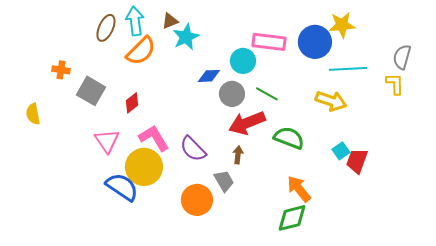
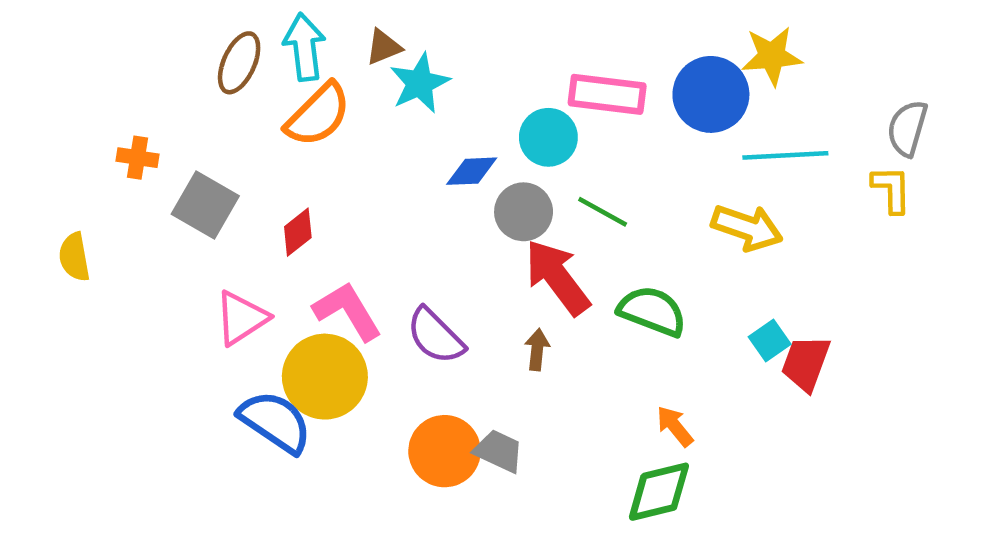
red arrow: (247, 123) -> (557, 277), turned 75
pink triangle: (107, 141) -> (241, 318), turned 32
gray trapezoid: (224, 181) -> (499, 451), moved, turned -35
orange arrow: (299, 189) -> (675, 426), size x0.7

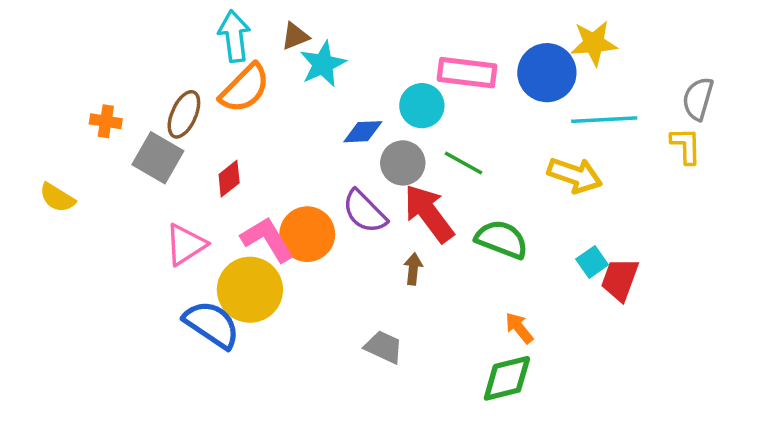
brown ellipse: (239, 63) -> (184, 114), moved
yellow semicircle: (74, 257) -> (57, 198), turned -48
purple semicircle: (435, 336) -> (365, 212), moved
orange circle: (445, 451) -> (307, 234), moved

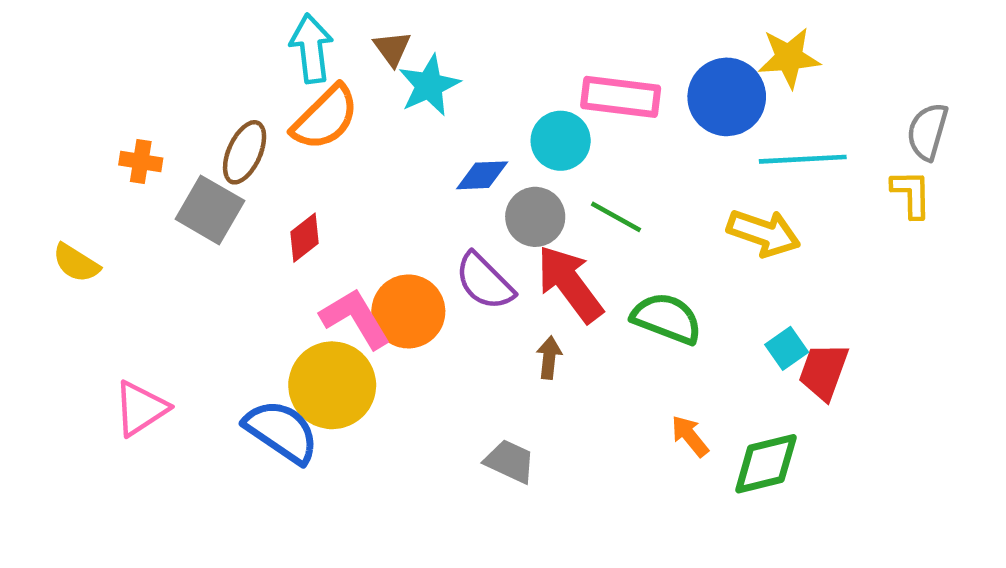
brown triangle: (295, 36) -> (392, 48), turned -44
pink triangle: (186, 245) -> (141, 408), moved
green diamond: (507, 378) -> (766, 464), moved

